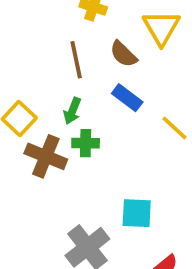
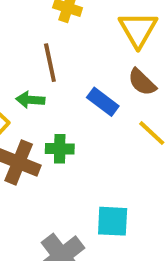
brown semicircle: (123, 54) -> (142, 82), moved
green arrow: (72, 111) -> (30, 100), moved, turned 72

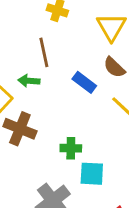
green cross: (60, 149) -> (71, 148), moved

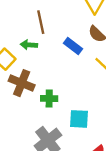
green cross: (71, 148) -> (49, 99), moved

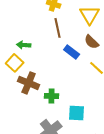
brown line: (41, 22) -> (58, 28), moved
green arrow: (29, 45) -> (24, 45), moved

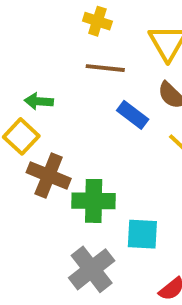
brown line: (58, 28) -> (105, 68), turned -72
green cross: (52, 96) -> (94, 201), size x1.5

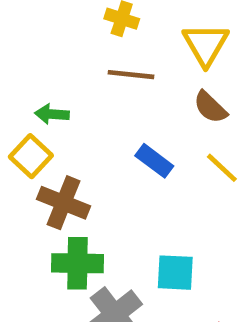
blue rectangle: (133, 115) -> (154, 161), moved
green cross: (94, 201) -> (77, 263), moved

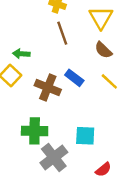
brown line: (131, 75) -> (62, 33), turned 65
brown cross: (64, 203) -> (48, 87), moved

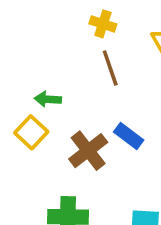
brown cross: (48, 87) -> (88, 151), turned 30

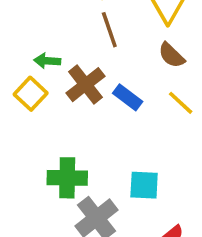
brown cross: (88, 151) -> (86, 85), moved

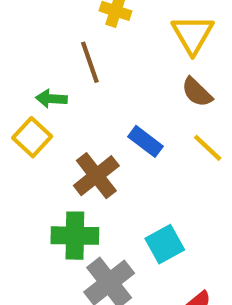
brown line: (109, 30) -> (90, 62), moved
brown cross: (86, 85) -> (96, 176), moved
cyan square: (144, 185) -> (165, 244), turned -32

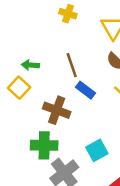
brown line: (90, 62) -> (72, 65), moved
brown cross: (96, 176) -> (57, 110), turned -32

